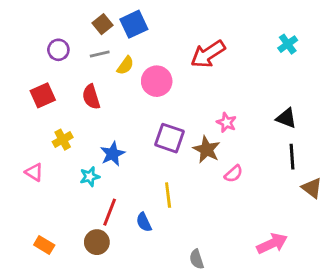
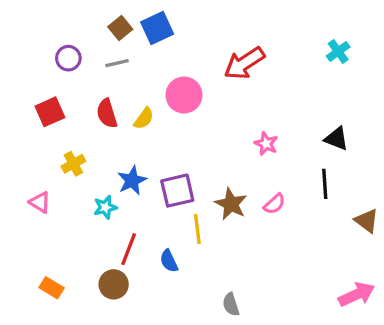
yellow semicircle: (125, 65) -> (144, 118), moved
purple square: (169, 138) -> (177, 191), moved, turned -32
brown star: (207, 150) -> (231, 204), moved
black line: (292, 157) -> (325, 184), moved
pink arrow: (272, 244) -> (357, 294), moved

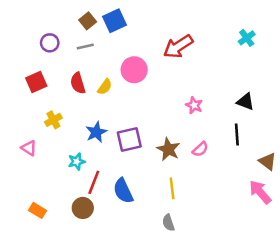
cyan star: (105, 207) -> (77, 161), moved
yellow line: (197, 229) -> (172, 188), moved
blue semicircle: (169, 261) -> (123, 191), size x1.5
pink arrow: (357, 294) -> (260, 192), moved, turned -105

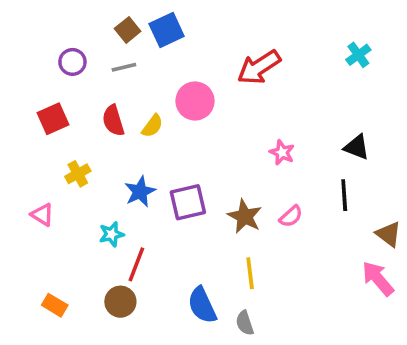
blue semicircle: (123, 191) -> (202, 305), moved

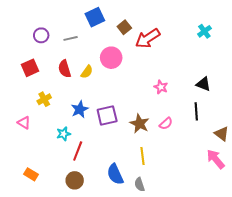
brown square: (128, 30) -> (124, 27), moved
brown circle: (120, 302) -> (75, 180), moved

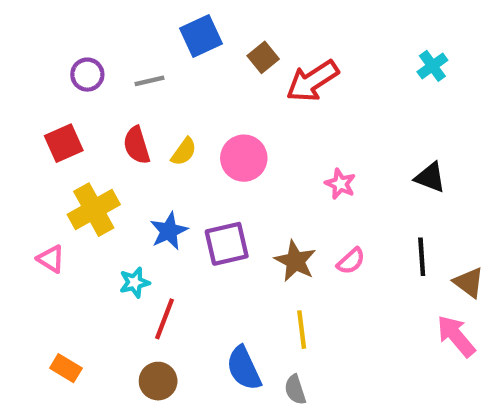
pink circle: (111, 58) -> (244, 158), moved
yellow cross: (44, 99) -> (94, 210), size x1.6
black line: (196, 111) -> (422, 257), moved

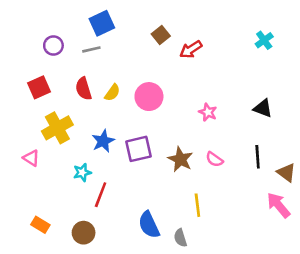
blue square: (201, 36) -> (102, 23), moved
red arrow: (312, 81) -> (191, 49), size x0.7
pink semicircle: (351, 261) -> (214, 159), turned 78
yellow line: (302, 330) -> (197, 205), moved
brown circle: (158, 381) -> (84, 233), moved

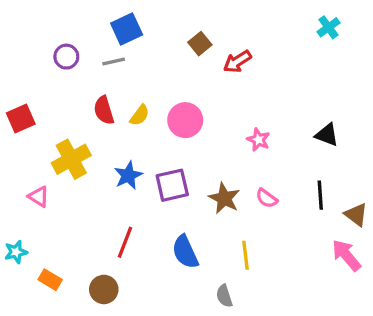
cyan cross: (264, 40) -> (328, 27), moved
red square: (39, 87) -> (21, 118), moved
cyan star: (82, 172) -> (16, 252), moved
blue semicircle: (149, 225) -> (185, 252), moved

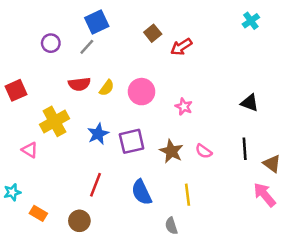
gray line: (114, 62) -> (87, 47), turned -35
red semicircle: (104, 110) -> (79, 84), turned -80
pink star: (258, 140) -> (184, 106), moved

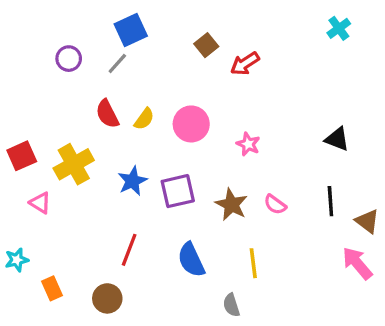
red semicircle: (79, 84) -> (107, 114), turned 70
red square: (16, 90) -> (22, 156), moved
orange rectangle: (38, 213) -> (52, 288), turned 35

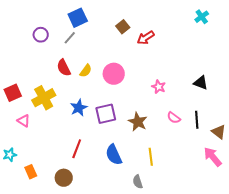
pink star: (248, 144) -> (159, 87), moved
pink semicircle: (275, 204) -> (174, 118), moved

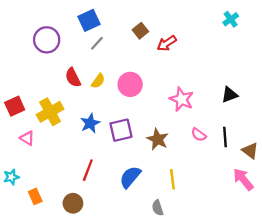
purple circle: (41, 35) -> (47, 40), size x1.5
gray line: (70, 38) -> (97, 43), moved
black triangle: (201, 83) -> (230, 95), turned -42
pink star: (159, 87) -> (182, 99), size x1.5
blue semicircle: (114, 155) -> (130, 177), turned 65

